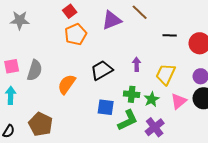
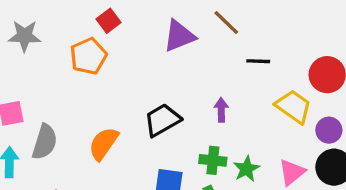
orange pentagon: (76, 34) -> (88, 56), moved
black line: (170, 35) -> (258, 61), moved
gray semicircle: (35, 70) -> (45, 142), moved
yellow trapezoid: (166, 74) -> (294, 107), moved, turned 100

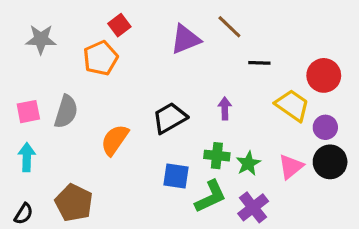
gray semicircle: (45, 142) -> (66, 112), moved

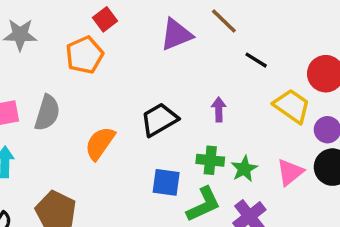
black line: (259, 63) -> (256, 60), turned 30

